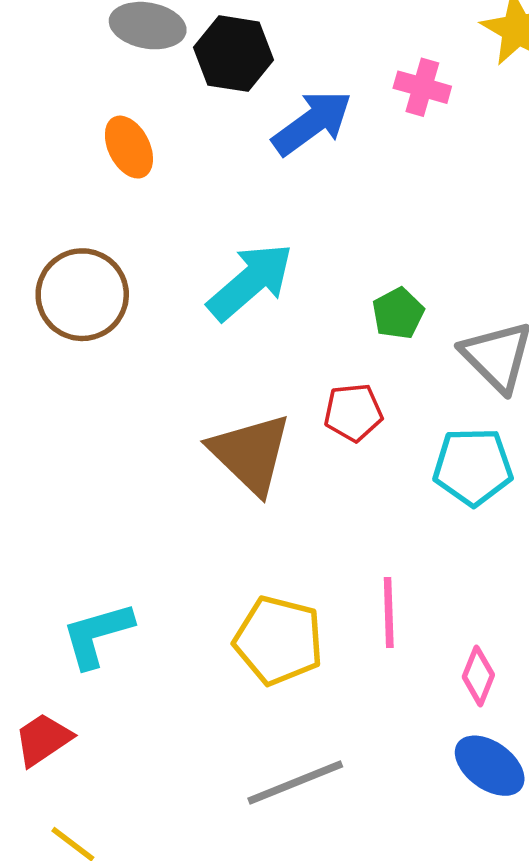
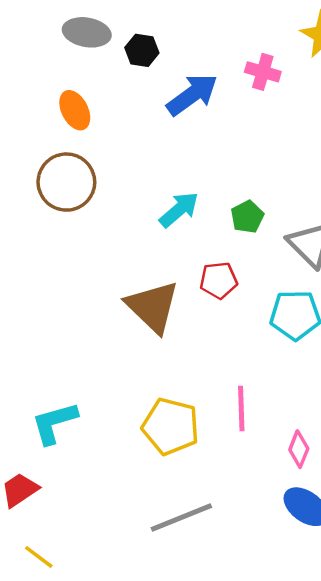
black hexagon: (234, 54) -> (142, 50), size x0.7
cyan arrow: (250, 282) -> (179, 210), moved, size x0.7
brown circle: (82, 295) -> (66, 182), moved

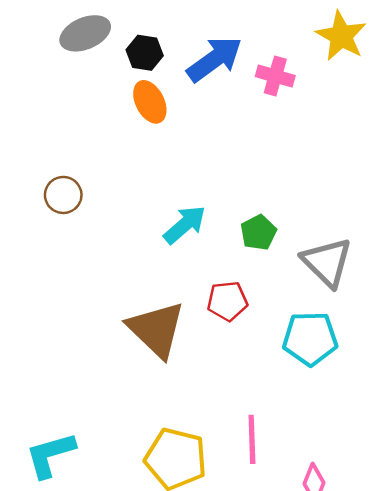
gray ellipse: (87, 32) -> (85, 33), turned -33
blue arrow: (192, 95) -> (214, 59), moved
orange ellipse: (75, 110) -> (150, 102), moved
brown circle: (66, 182) -> (63, 195), size x0.6

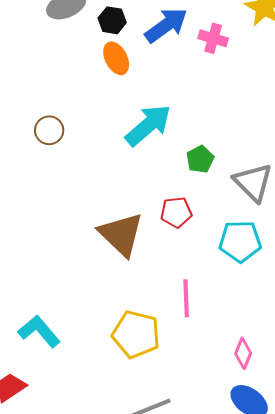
cyan arrow: (185, 225) -> (148, 125), moved, size x1.4
pink line: (252, 439) -> (186, 298), moved
cyan L-shape: (50, 455) -> (39, 331), turned 66

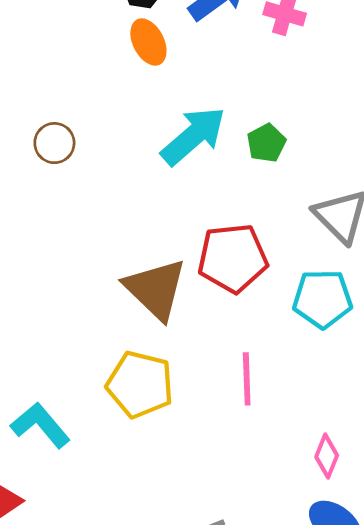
green pentagon: (200, 159) -> (266, 143), moved
red pentagon: (176, 212) -> (233, 258), size x1.6
yellow pentagon: (136, 334) -> (140, 384), moved

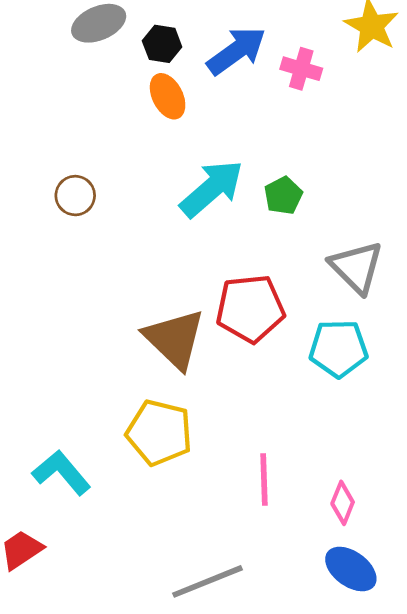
pink line: (247, 379) -> (264, 479), moved

